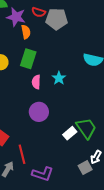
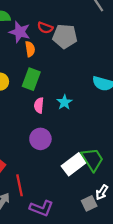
white rectangle: (70, 133) -> (74, 164), size x1.5

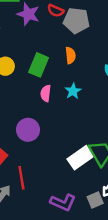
orange semicircle: (30, 49) -> (70, 55), moved
purple circle: (40, 139) -> (28, 130), moved
purple L-shape: (41, 208) -> (63, 202), moved

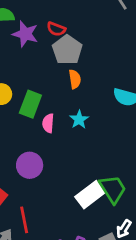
gray pentagon: (76, 21) -> (67, 50), moved, turned 30
green rectangle: (39, 65) -> (30, 104), moved

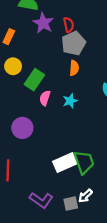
red semicircle: (56, 29) -> (69, 25), turned -136

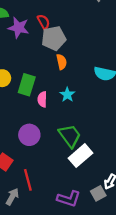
gray pentagon: (74, 43) -> (54, 38), turned 30
green trapezoid: (84, 162) -> (70, 136), moved

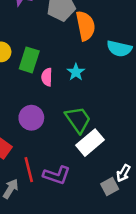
orange semicircle: (62, 62) -> (85, 26), moved, size x1.6
purple L-shape: (69, 199) -> (57, 175), moved

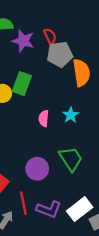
green rectangle: (29, 60) -> (22, 84), moved
purple circle: (31, 118) -> (37, 169), moved
white rectangle: (90, 143) -> (80, 209), moved

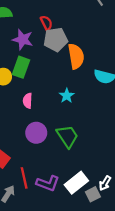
purple star: (23, 41) -> (23, 39), moved
pink semicircle: (44, 118) -> (28, 101), moved
purple circle: (37, 169) -> (36, 133), moved

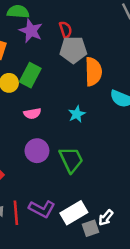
purple star: (23, 39) -> (31, 31), moved
pink semicircle: (28, 101) -> (32, 113), turned -112
red line: (24, 178) -> (16, 213), moved

